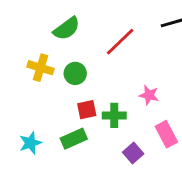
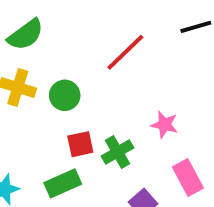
green semicircle: (67, 29) -> (26, 35), moved
green cross: (114, 115) -> (118, 152), turned -30

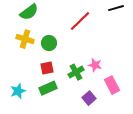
pink star: (164, 125) -> (95, 65), moved
red square: (80, 144) -> (47, 68), moved

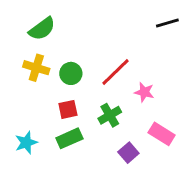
red line: (80, 21) -> (115, 72), moved
pink star: (95, 65) -> (144, 92), moved
pink rectangle: (112, 85) -> (162, 134), turned -30

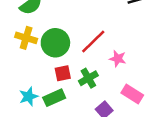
green circle: (71, 73) -> (55, 43), size x1.5
red square: (68, 109) -> (63, 73), moved
cyan star: (26, 143) -> (29, 96), moved

